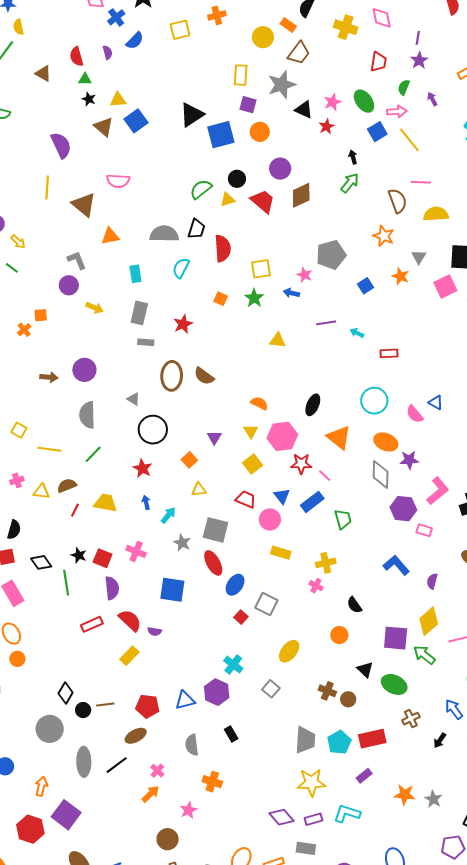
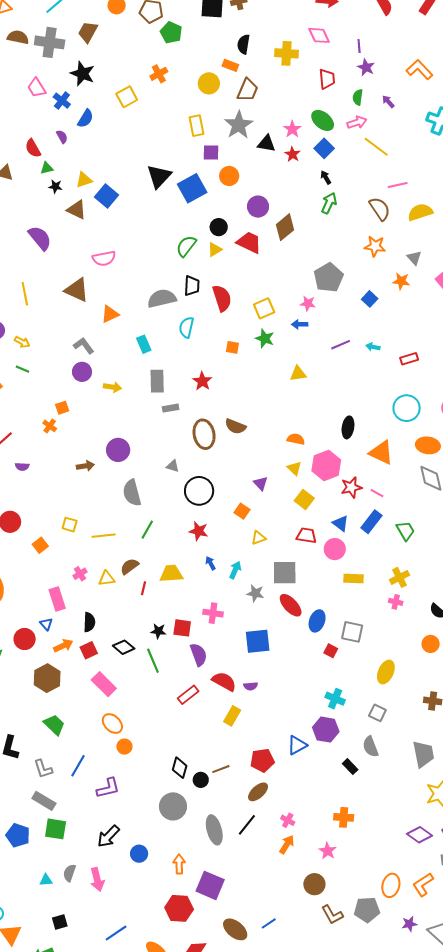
blue square: (377, 132) -> (324, 148), moved
yellow line: (47, 188) -> (25, 294), moved
gray semicircle: (192, 745) -> (370, 747), moved

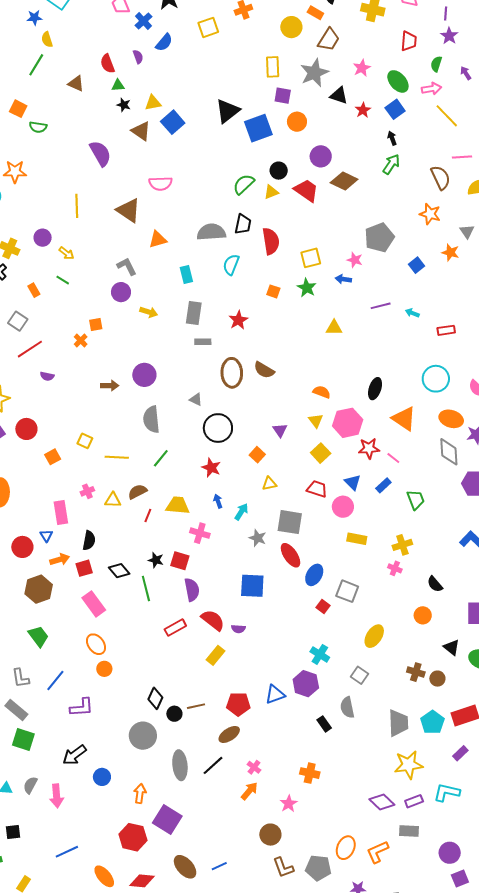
pink star: (292, 129) -> (362, 68), moved
brown diamond: (285, 227) -> (344, 181), turned 56
blue rectangle: (371, 522) -> (383, 485), size x0.7
pink cross: (213, 613) -> (200, 533), moved

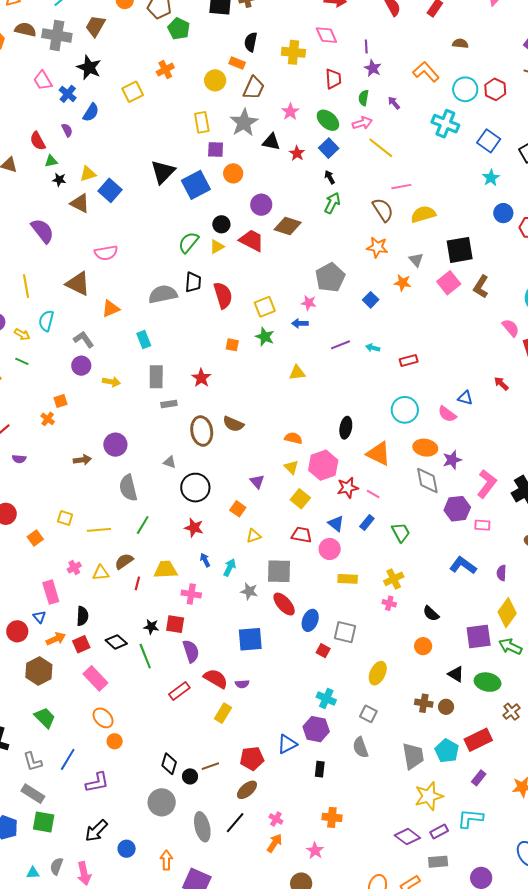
cyan semicircle: (231, 265) -> (46, 321), moved
black rectangle: (324, 724) -> (320, 769), moved, turned 49

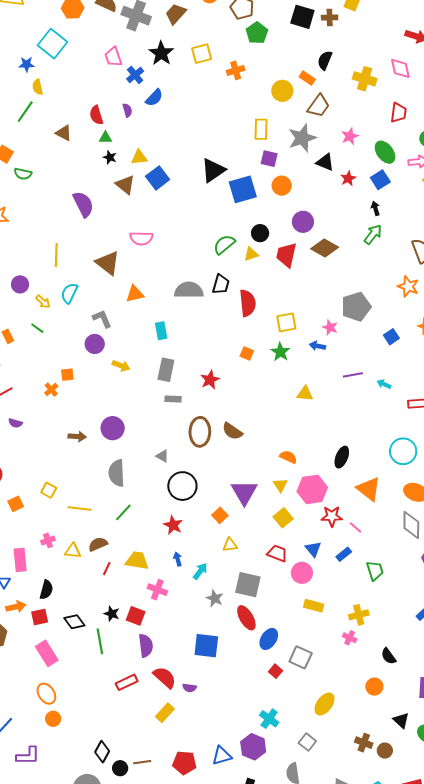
yellow square: (133, 92) -> (202, 54), moved
red trapezoid: (252, 240) -> (286, 255), turned -116
purple triangle: (257, 482) -> (244, 492), size x1.8

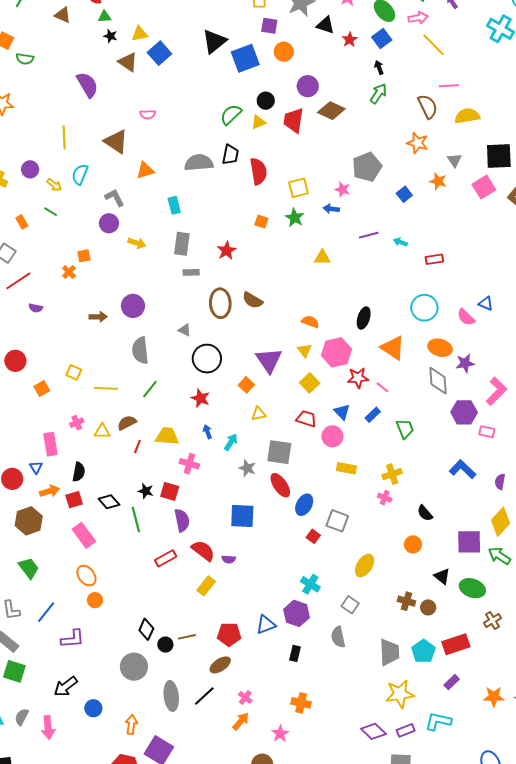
pink semicircle: (141, 238) -> (148, 114), size x0.7

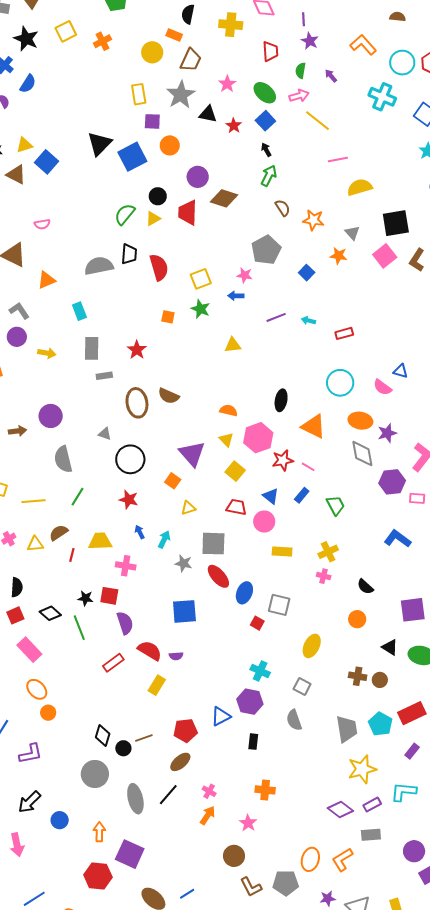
brown semicircle: (428, 107) -> (283, 208), moved, size x0.7

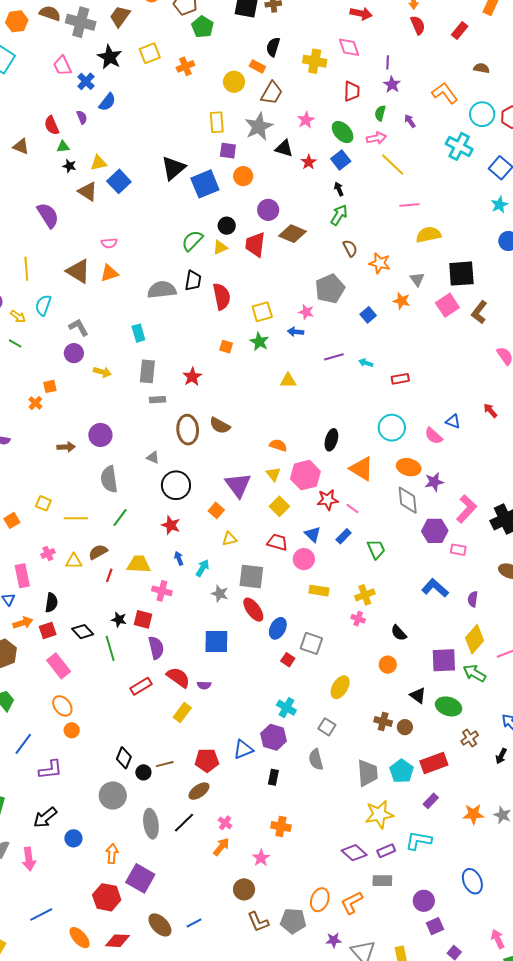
orange triangle: (47, 280) -> (109, 273), moved

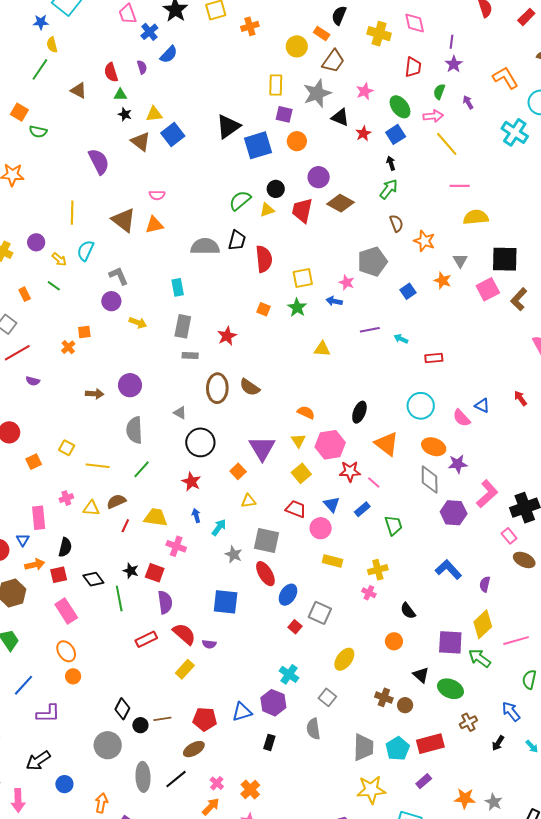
pink rectangle: (458, 550) -> (509, 536), moved, turned 35
orange cross: (281, 827) -> (250, 789), moved, turned 30

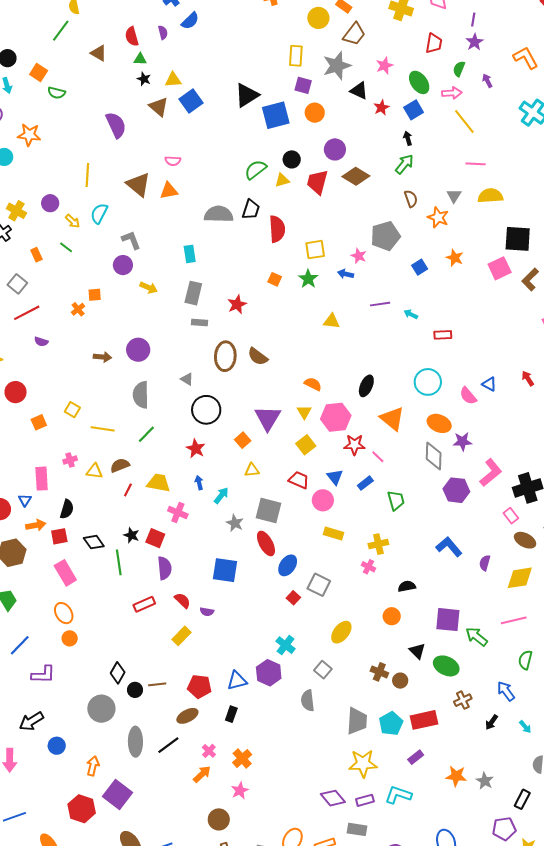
gray triangle: (460, 261) -> (454, 196), moved
black semicircle: (408, 611) -> (407, 586), turned 114
yellow diamond: (483, 624) -> (520, 578), moved, turned 32
red semicircle: (184, 634) -> (182, 600), size x0.7
black rectangle: (269, 742) -> (231, 714), moved

